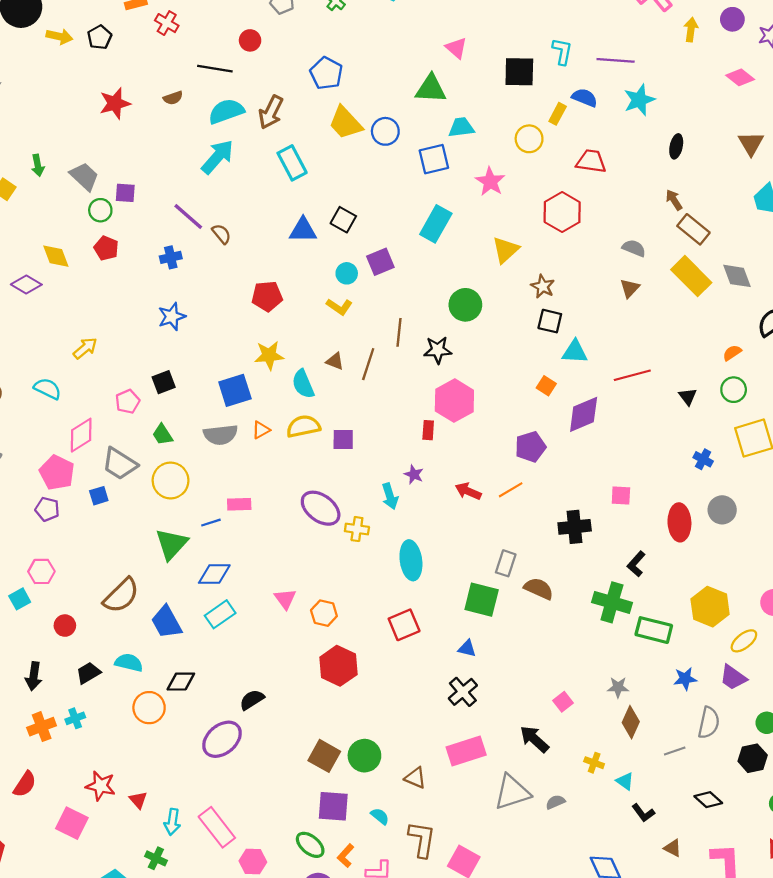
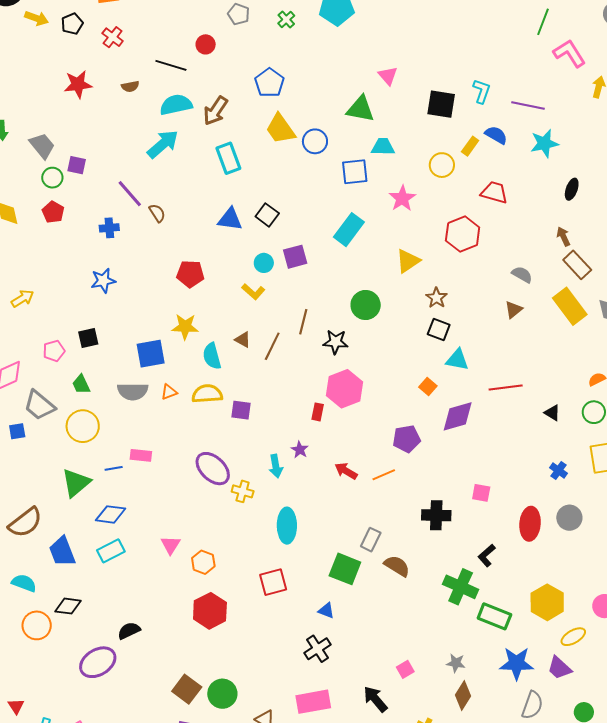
red cross: (167, 23) -> (113, 37), moved
black triangle: (688, 397) -> (552, 413), turned -30
blue star: (685, 679) -> (517, 663), size x1.6

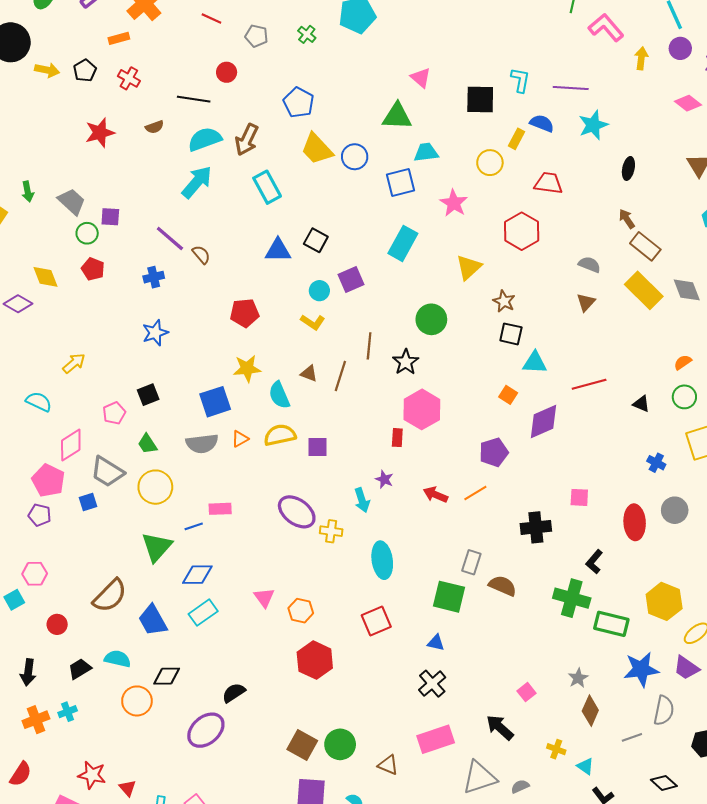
black star: (336, 342) -> (406, 362), turned -30
gray star: (456, 663) -> (578, 678), turned -30

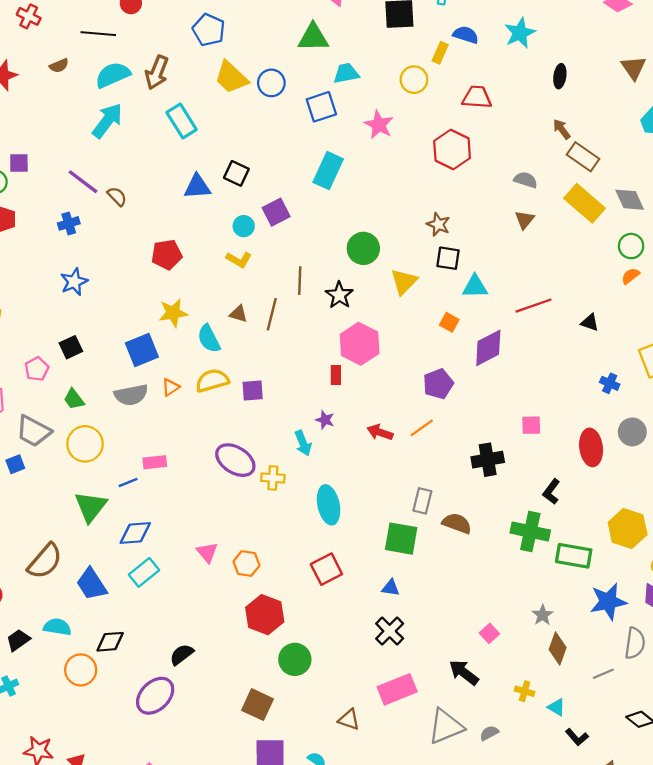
yellow triangle: (469, 267) -> (404, 282), moved
green circle: (684, 397) -> (631, 246), moved
green circle: (340, 744) -> (295, 659), moved

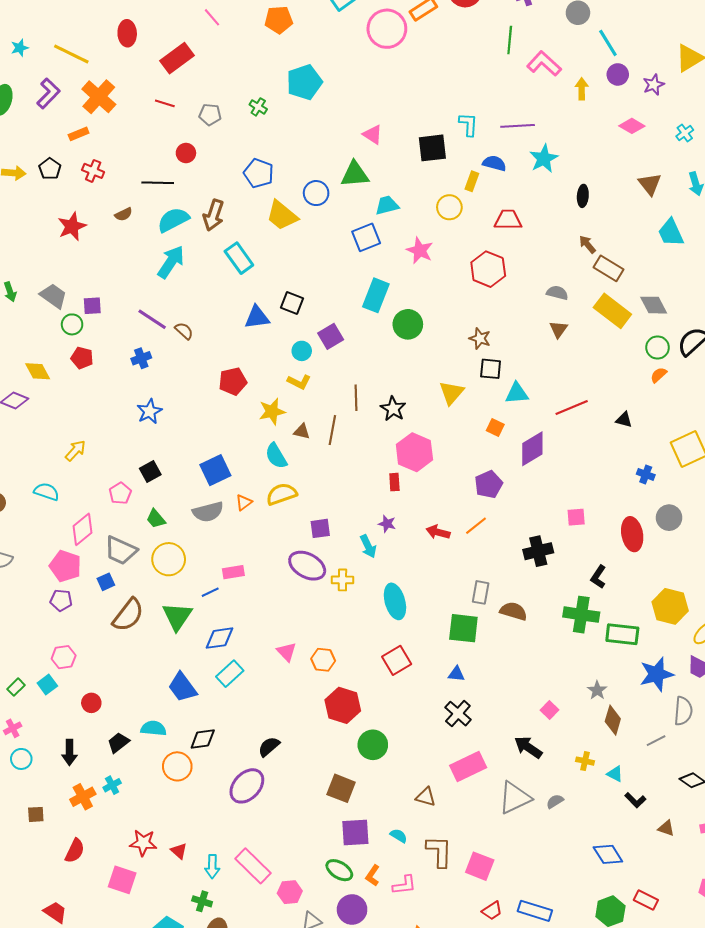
blue circle: (271, 83) -> (316, 193), moved
green circle: (363, 248) -> (408, 324), moved
yellow star: (173, 313) -> (272, 411), moved
purple square: (253, 391) -> (320, 528), moved
brown semicircle: (45, 561) -> (128, 615), moved

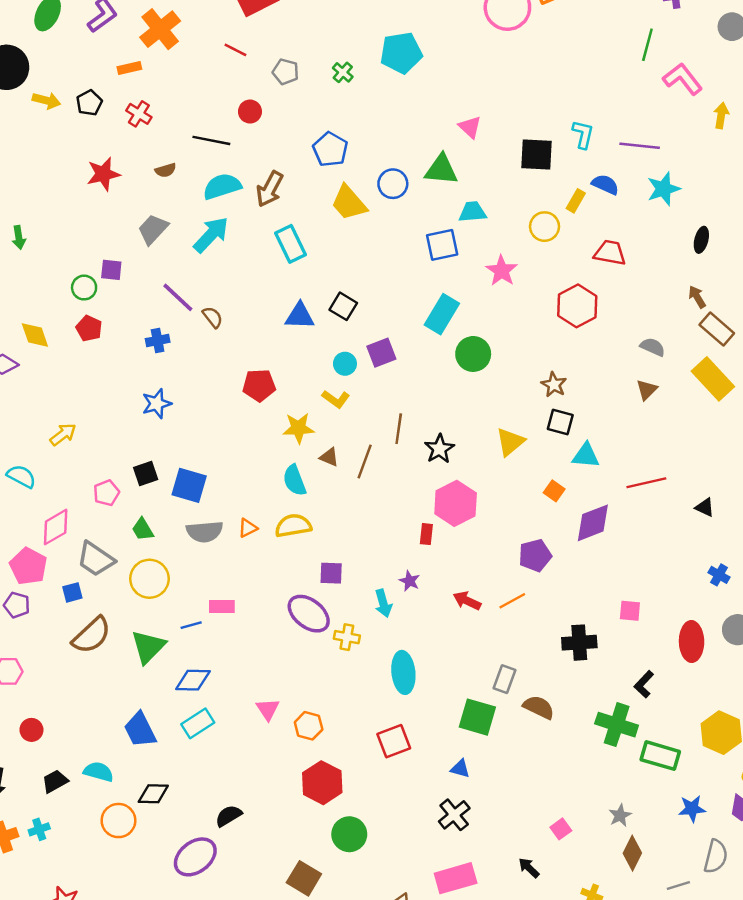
gray trapezoid: (53, 296) -> (153, 229), moved, turned -92
blue square: (215, 470) -> (189, 485), moved, turned 32
blue star: (657, 674) -> (692, 809), size x0.7
black arrow: (528, 747) -> (529, 868), size x0.7

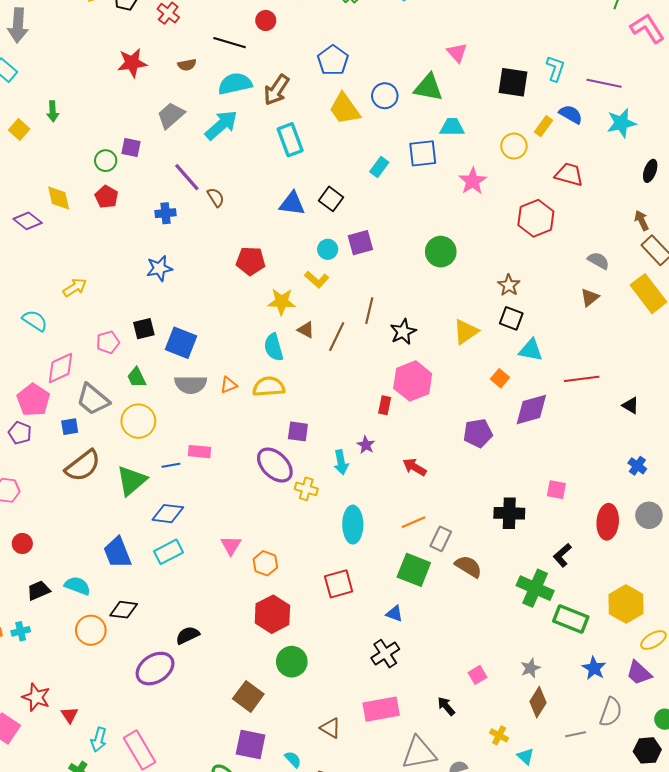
cyan rectangle: (442, 314) -> (379, 167), moved, size x0.6
orange line: (512, 601) -> (414, 522), moved
blue star: (692, 809) -> (594, 668), turned 30

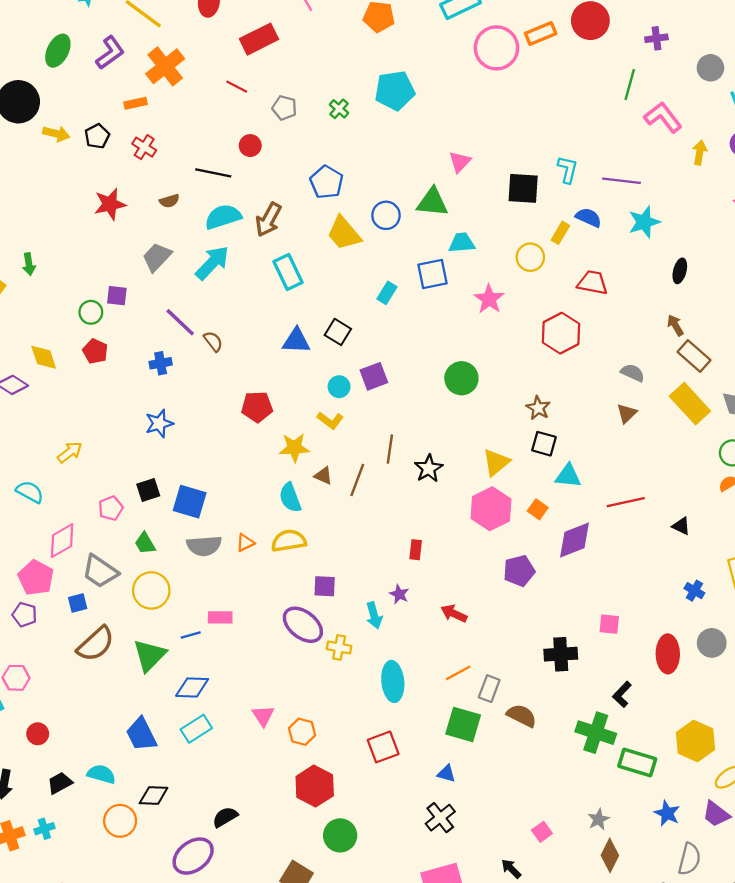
pink triangle: (457, 53) -> (460, 162), turned 30
pink hexagon: (413, 381) -> (491, 509), moved

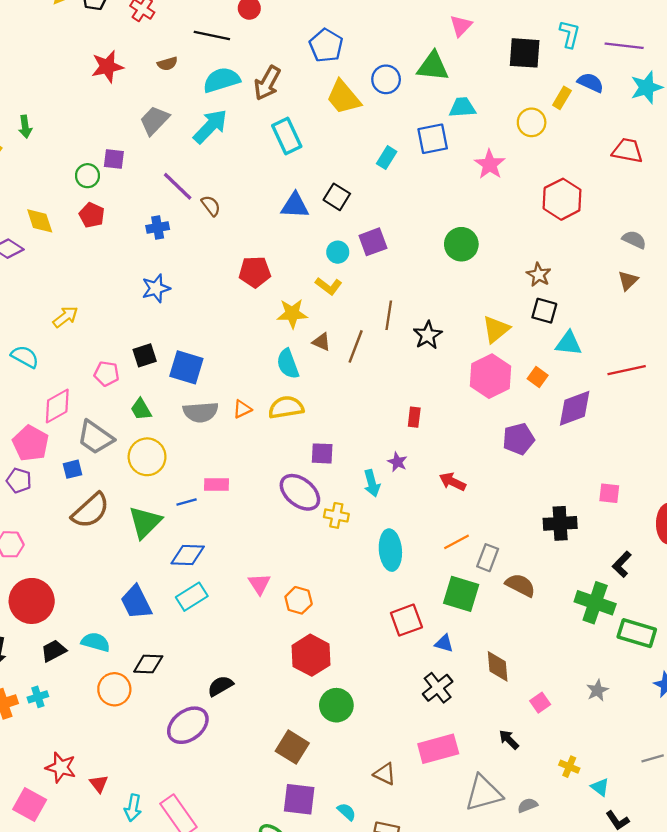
red trapezoid: (593, 283) -> (627, 151), moved
pink pentagon: (111, 508) -> (107, 374), turned 30
red circle: (38, 734) -> (32, 601), size x2.0
red square: (383, 747) -> (406, 620), moved
brown diamond: (610, 855) -> (498, 666), moved, turned -32

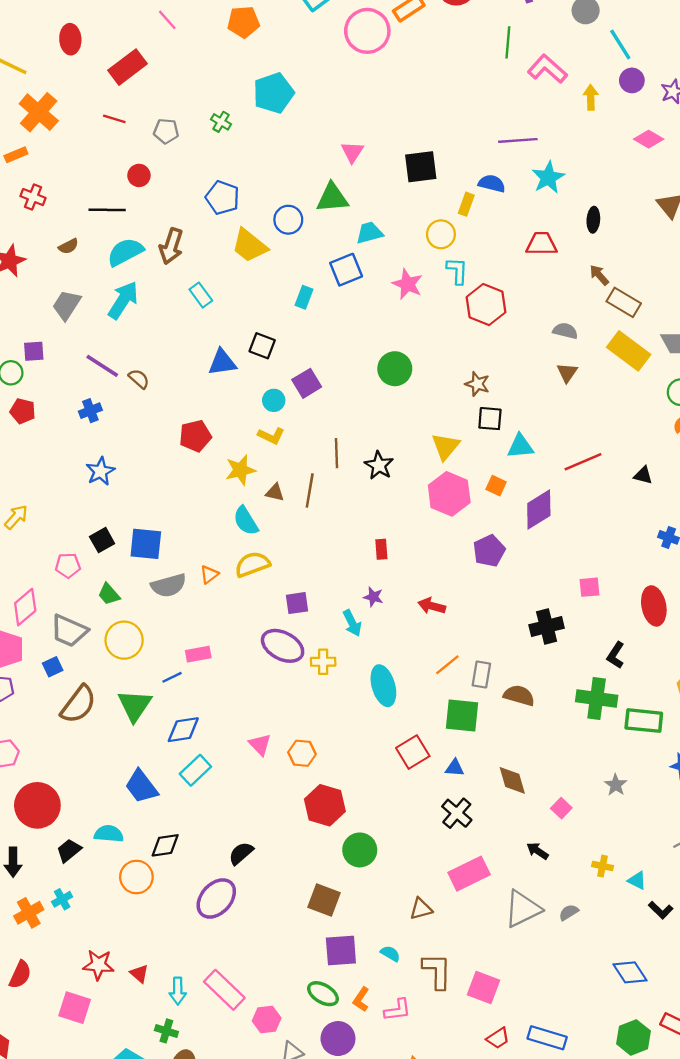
cyan L-shape: (570, 34) -> (457, 271), moved
cyan rectangle: (287, 136) -> (201, 295), size x0.7
brown triangle: (385, 774) -> (421, 909), turned -30

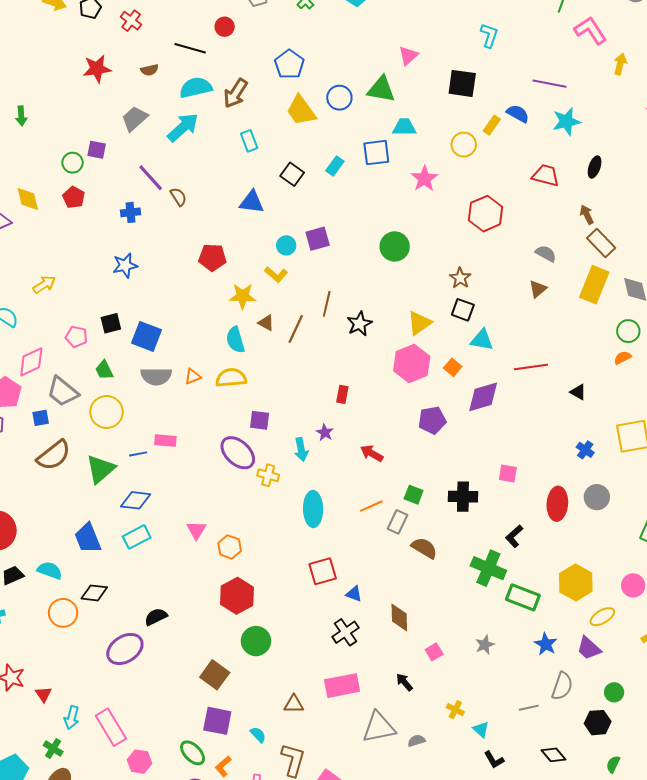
cyan L-shape: (457, 271) -> (489, 35), moved
black square: (262, 346) -> (292, 174), moved
yellow rectangle: (629, 351) -> (594, 285), turned 60
green square: (462, 715) -> (414, 495), moved, size x0.6

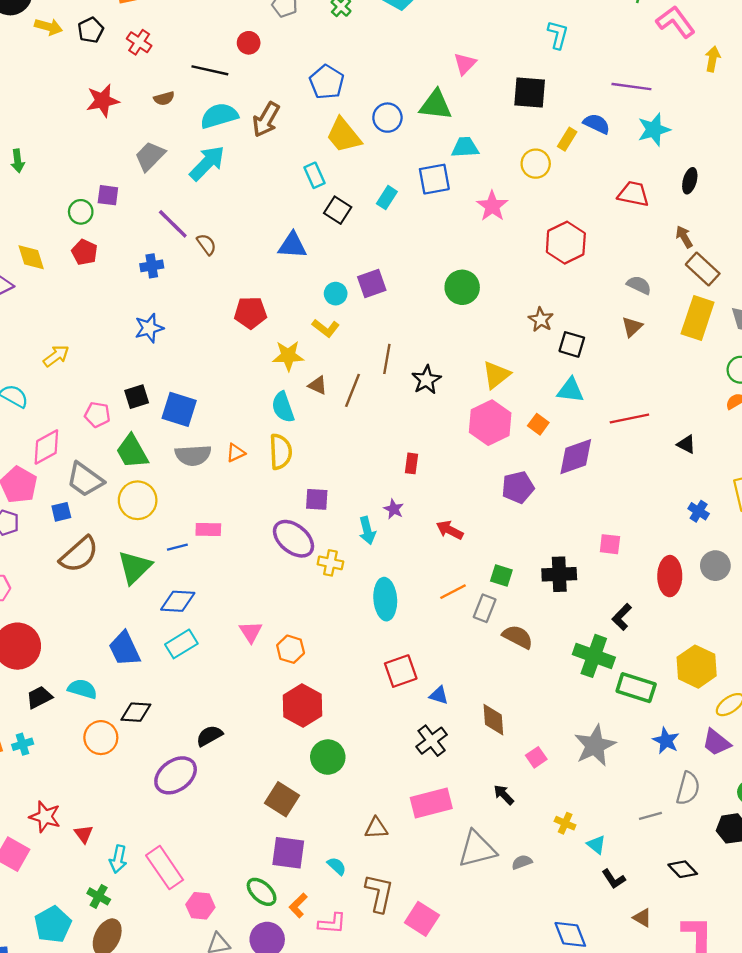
cyan rectangle: (249, 141) -> (315, 175), moved
black square: (463, 310) -> (572, 344), moved
green trapezoid: (104, 370) -> (132, 452), size x1.5
yellow semicircle: (231, 378) -> (280, 452), turned 96
gray star: (485, 645) -> (595, 746), size x1.8

